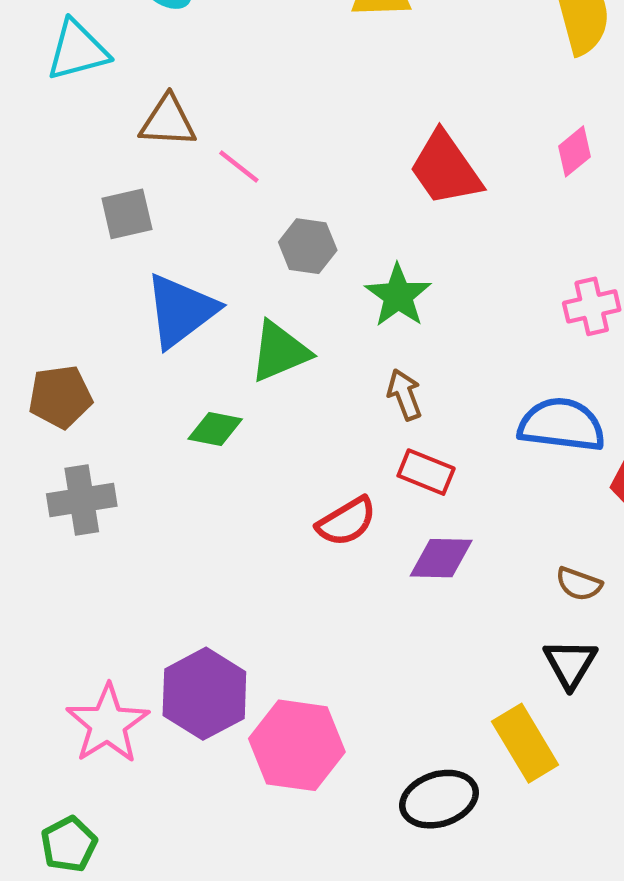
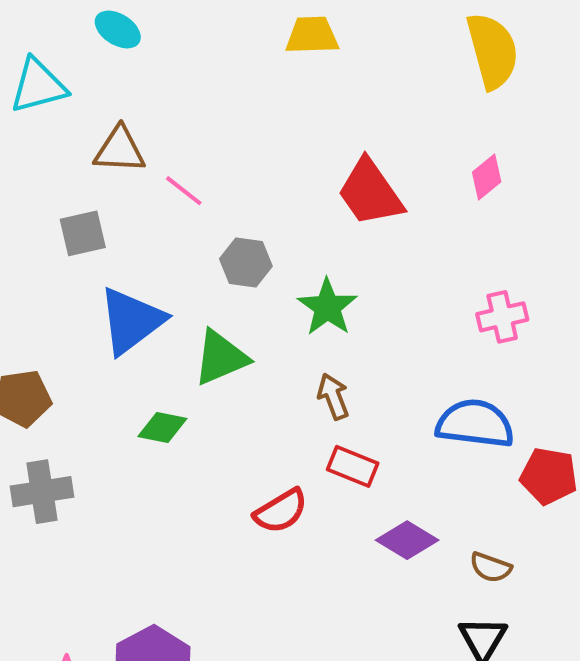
purple diamond: (441, 558) -> (407, 540), moved, turned 30

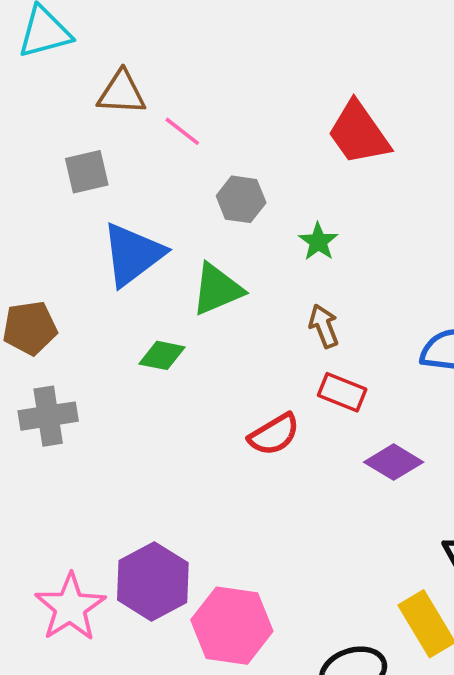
green star: (327, 307) -> (318, 242), size x0.7

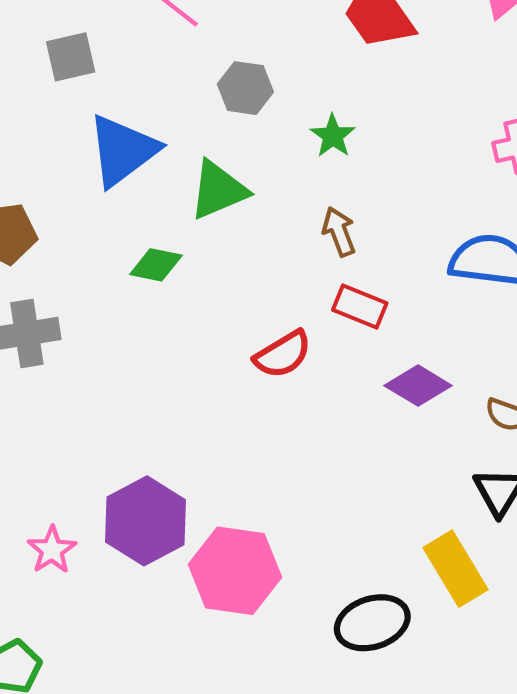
pink star: (70, 607) -> (52, 550), size x0.6

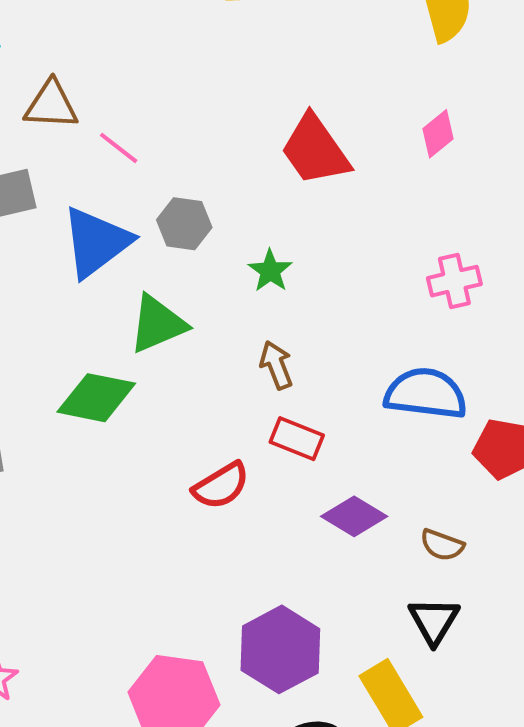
blue triangle: (123, 150) -> (96, 242), moved
green diamond: (156, 265) -> (96, 398), size x1.5
purple hexagon: (145, 521) -> (280, 649), moved

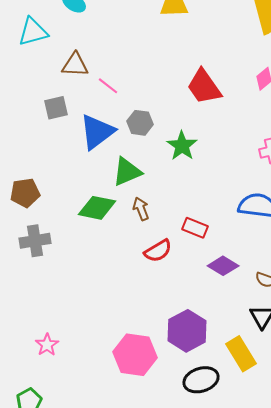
green star: (270, 271) -> (182, 146), size x1.4
brown arrow: (276, 365) -> (141, 209), moved

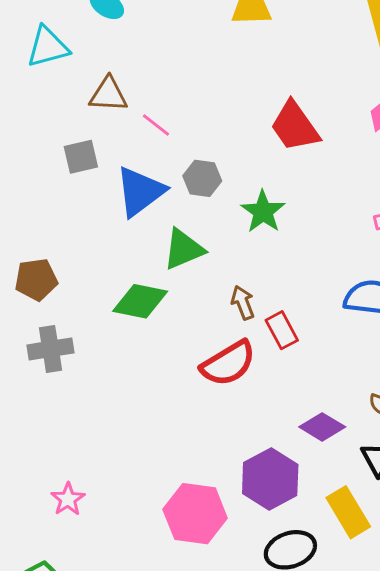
brown arrow: (141, 209) -> (243, 303), moved
red rectangle: (195, 228) -> (282, 330), turned 40
red semicircle: (158, 251) -> (228, 363), size x1.4
purple diamond: (223, 266) -> (322, 427), moved

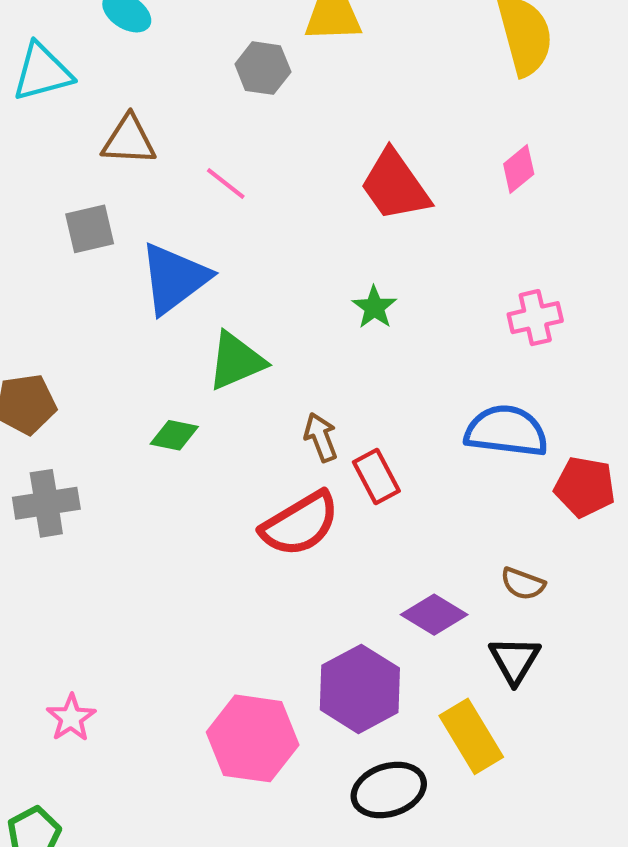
pink line: (156, 125) -> (226, 184), moved
gray hexagon: (202, 178) -> (263, 68), moved
green star: (263, 212) -> (374, 307), moved, size x0.7
green diamond: (140, 301) -> (174, 435), size x0.6

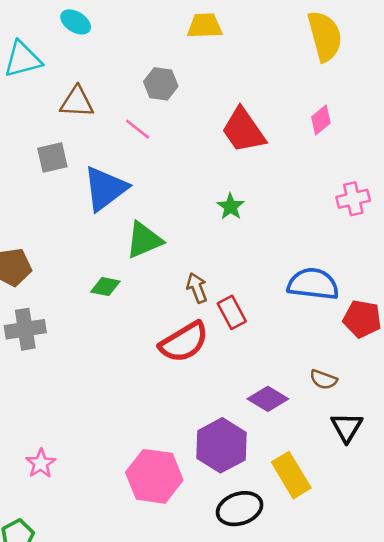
gray hexagon: (263, 68) -> (161, 84), moved
pink cross: (535, 318) -> (353, 199), moved
black triangle: (515, 660) -> (347, 427), moved

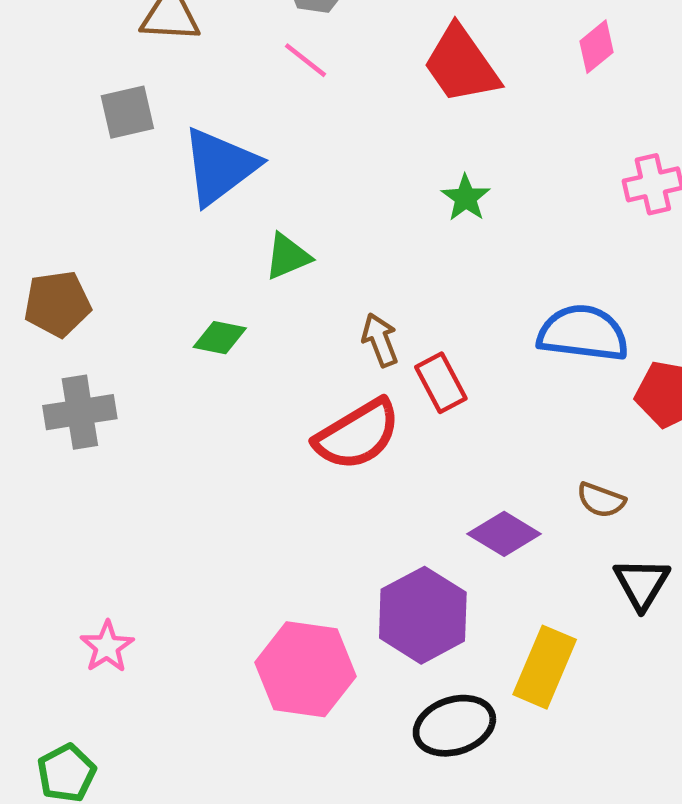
pink line: (138, 129) -> (306, 60), moved
green star: (231, 207) -> (466, 198), moved
green triangle: (144, 240) -> (287, 256), size x0.7
yellow rectangle: (291, 475) -> (545, 667), turned 54

